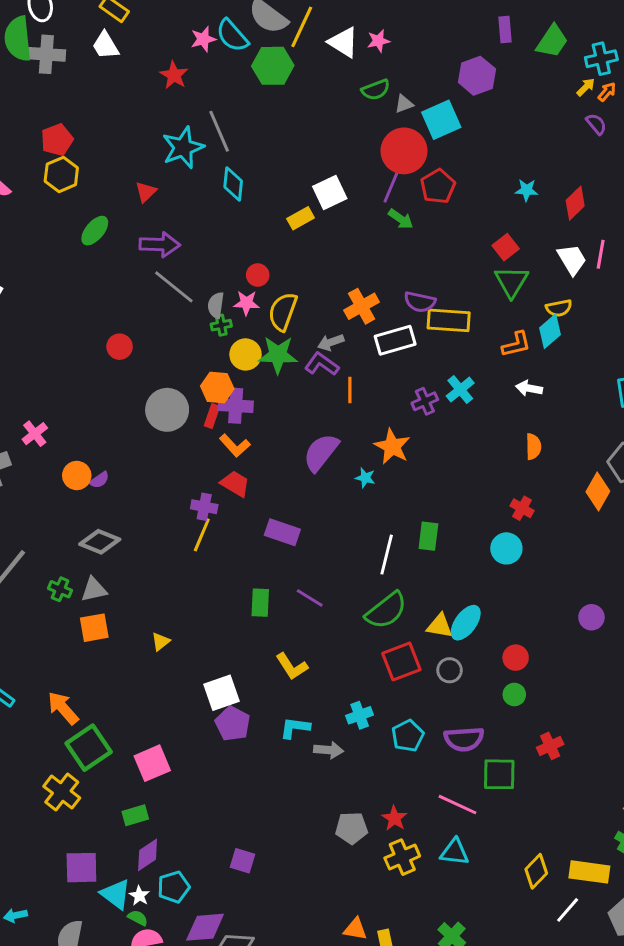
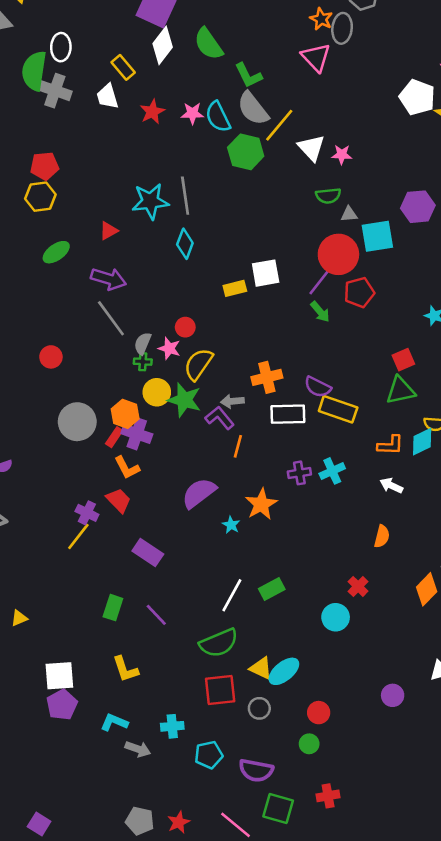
red star: (174, 75) -> (152, 112), moved
green triangle: (511, 282) -> (400, 390), turned 32
green rectangle: (428, 536) -> (272, 589), turned 40

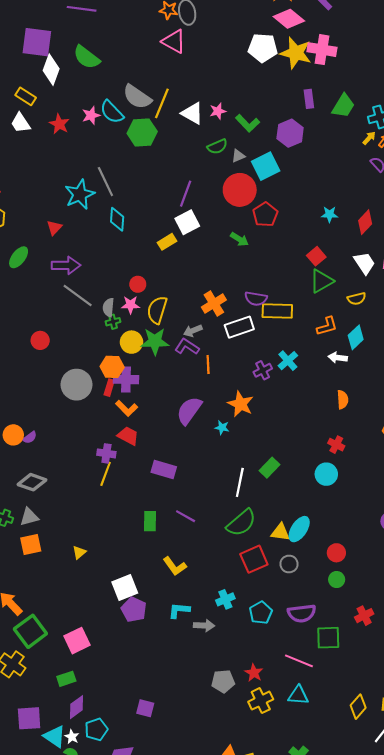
green L-shape: (248, 75) -> (248, 123), moved
purple line: (321, 281) -> (186, 194), moved
cyan diamond: (422, 442) -> (356, 337), moved

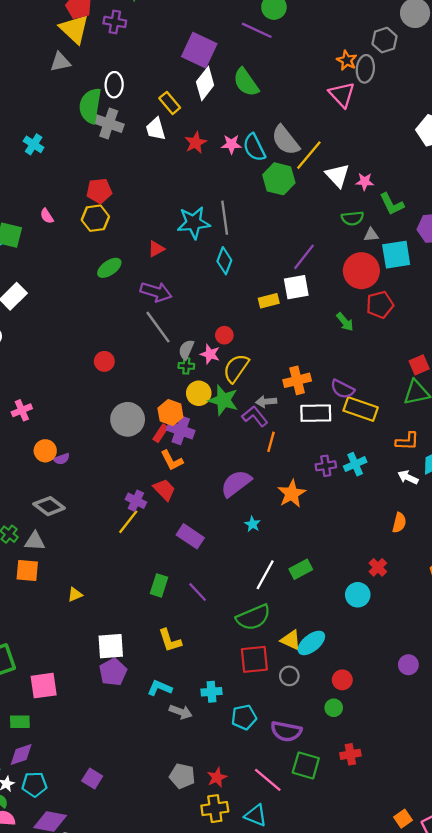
cyan star: (222, 427) -> (252, 524), moved

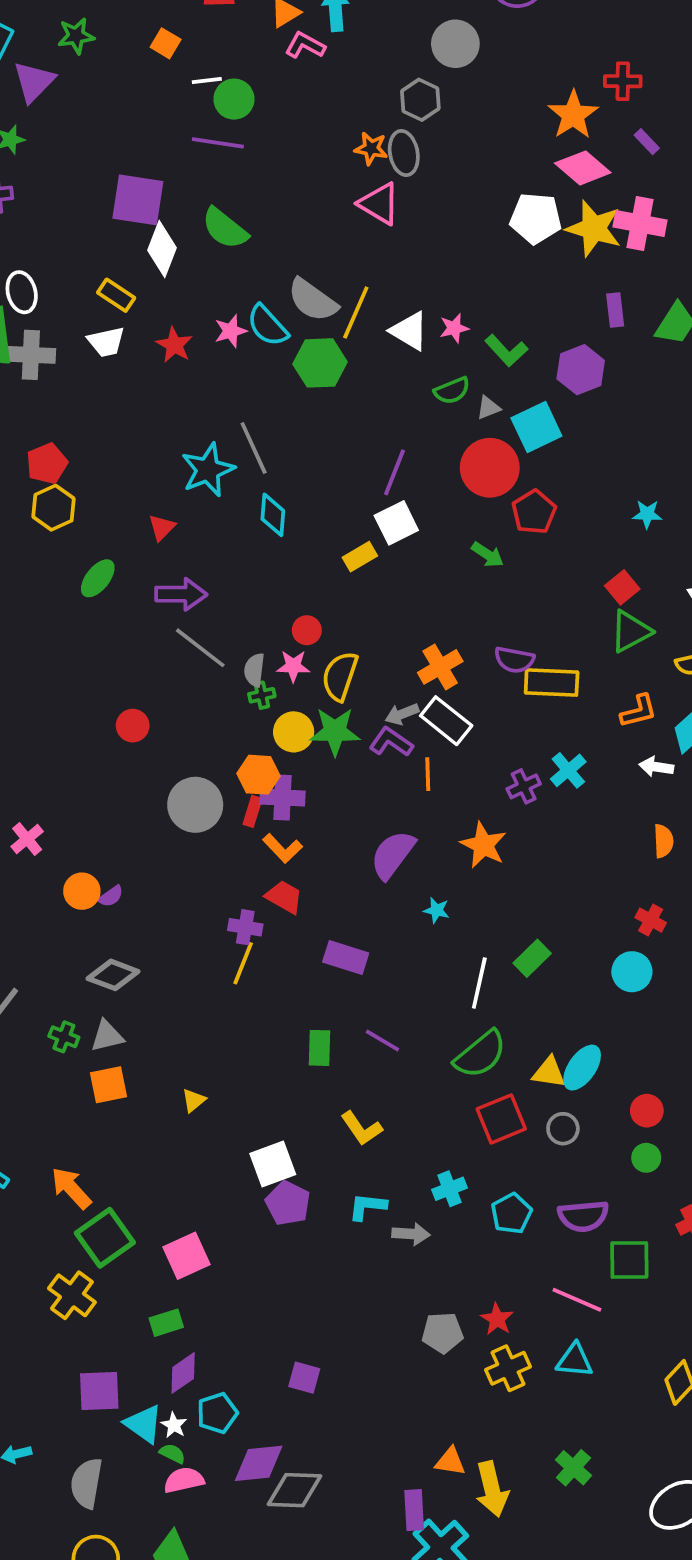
white trapezoid: (156, 129) -> (106, 342), turned -70
white rectangle: (316, 413) -> (446, 721), moved, turned 56

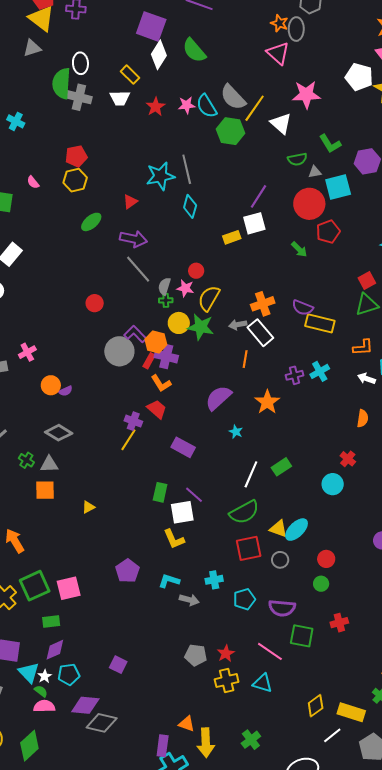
pink star: (454, 328) -> (306, 95), moved, size x1.8
purple L-shape: (391, 742) -> (135, 334), moved
white square: (273, 1164) -> (182, 512), moved
green square: (105, 1238) -> (35, 586), moved

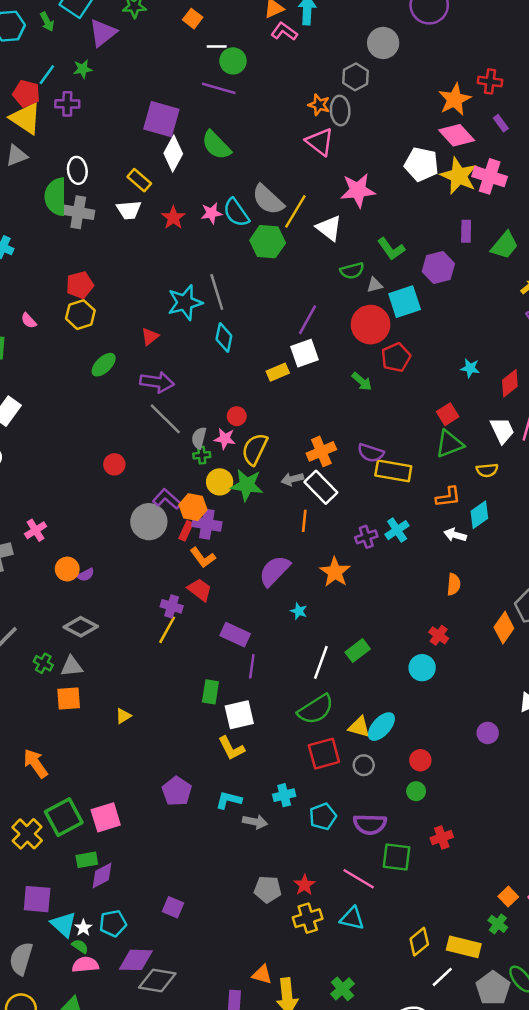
purple line: (194, 495) -> (252, 666), moved, turned 60
purple diamond: (55, 650) -> (102, 876), moved

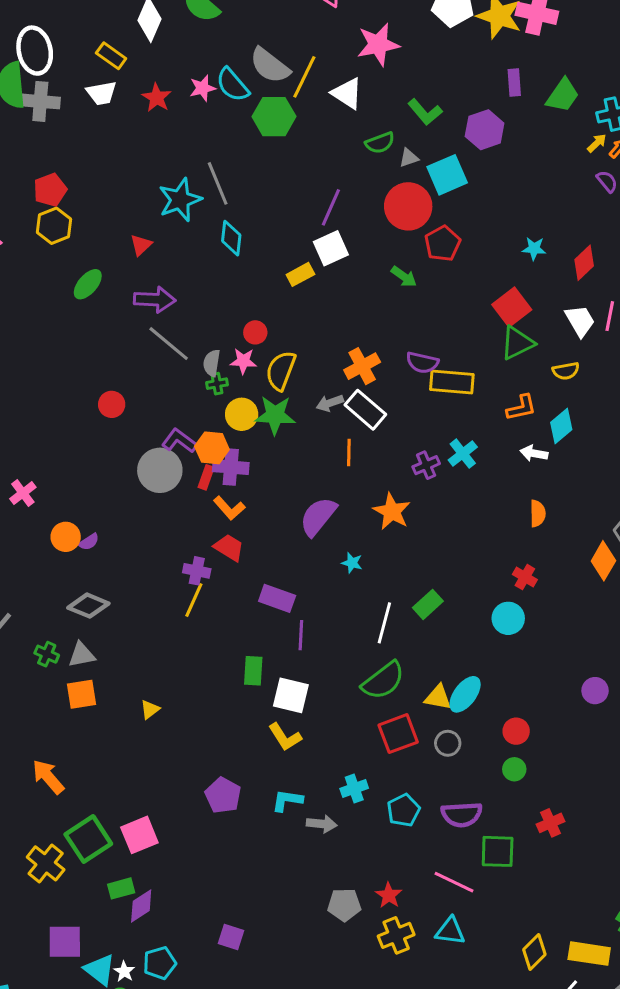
white ellipse: (77, 170) -> (35, 51), size x1.4
red square: (448, 414) -> (512, 307), size x1.4
white square: (239, 715) -> (291, 695), turned 32

